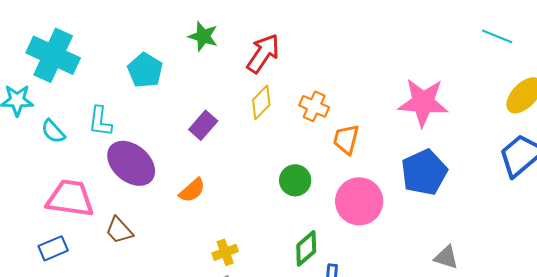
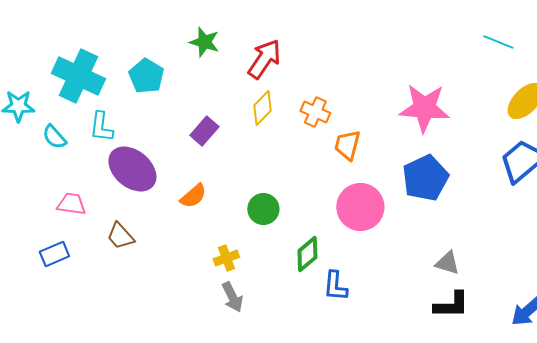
cyan cross: (53, 55) -> (78, 76), moved
green circle: (295, 180) -> (263, 209), moved
pink trapezoid: (70, 198) -> (71, 204), size x0.6

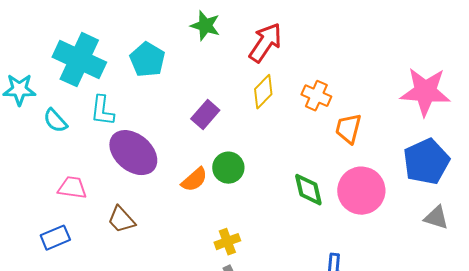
green circle: (263, 209) -> (228, 168), moved
green diamond: (307, 254) -> (308, 190), moved, turned -63
gray triangle: (447, 263) -> (436, 218), moved

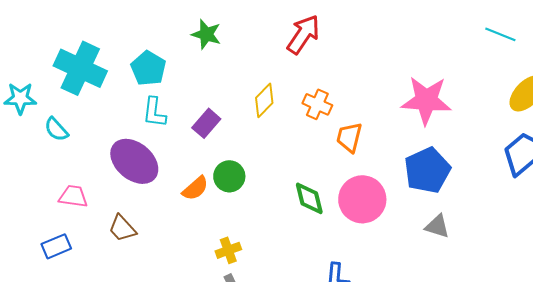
red arrow: (265, 43) -> (303, 34), moved
cyan L-shape: (102, 111) -> (154, 112), moved

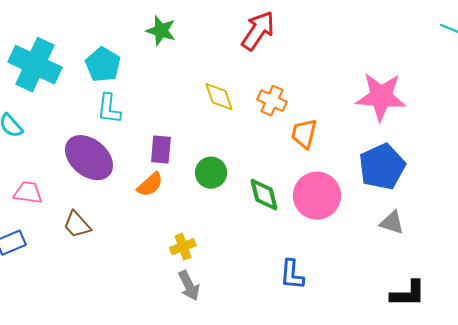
yellow diamond: (264, 100) -> (219, 97), turned -64
purple rectangle: (206, 123) -> (161, 150), moved, turned -36
green circle: (229, 176) -> (211, 173), moved

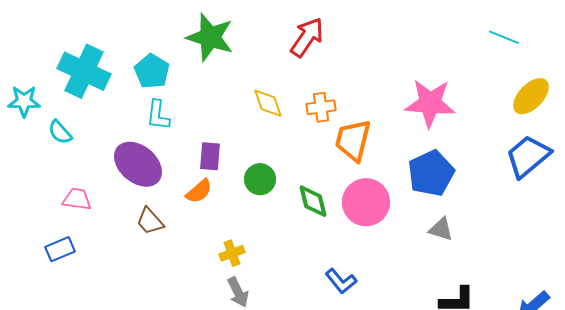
green star: (161, 31) -> (210, 37), size x1.6
orange cross: (272, 101) -> (321, 107), turned -32
orange trapezoid: (304, 134) -> (353, 140), size x1.4
brown trapezoid: (77, 225) -> (150, 221), moved
blue L-shape: (292, 275) -> (341, 281), turned -44

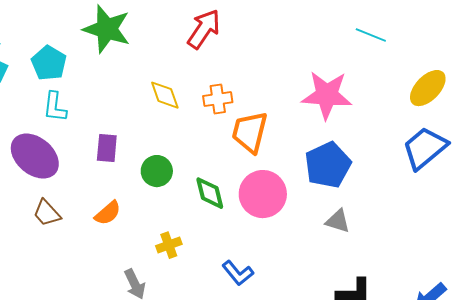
cyan line: (504, 37) -> (371, 35), moved
orange semicircle: (199, 191) -> (108, 213), moved
yellow cross: (232, 253) -> (169, 245), moved

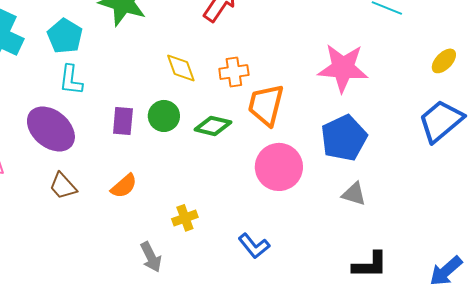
yellow ellipse: (428, 88) -> (444, 61), size x0.7
green circle: (157, 171) -> (164, 116), moved
green diamond: (210, 193) -> (213, 126), moved, turned -63

